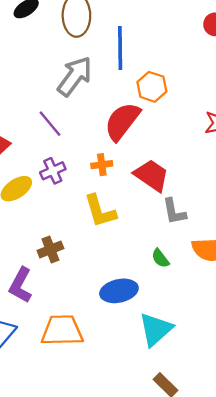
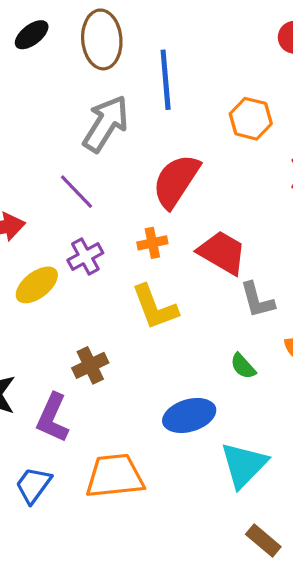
orange hexagon: (152, 87) -> (251, 119), moved

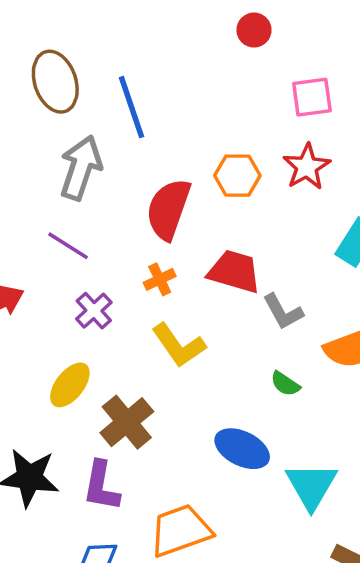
orange hexagon: (251, 119) -> (237, 176), moved
yellow ellipse: (37, 285) -> (70, 385), moved
brown cross: (90, 365) -> (127, 422), size x1.4
blue ellipse: (189, 415) -> (242, 449), turned 57

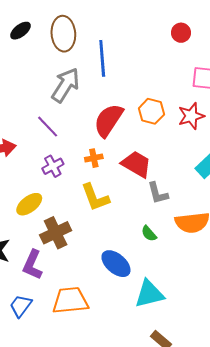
cyan triangle: (311, 486) -> (149, 294), turned 32

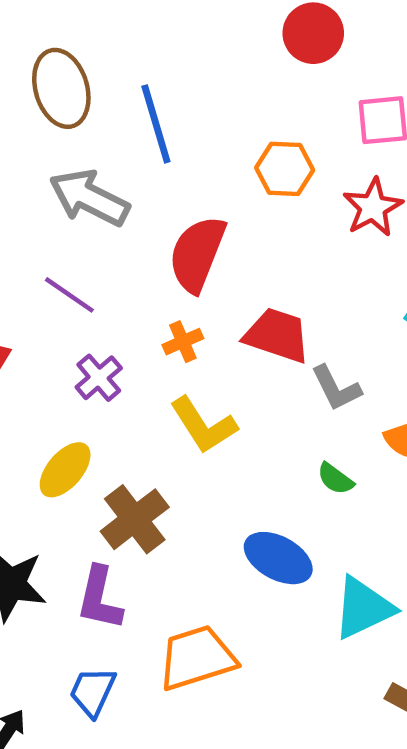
red circle: (181, 33) -> (313, 33), size x1.4
gray arrow: (66, 85) -> (89, 198), turned -84
orange hexagon: (151, 111) -> (285, 169), moved

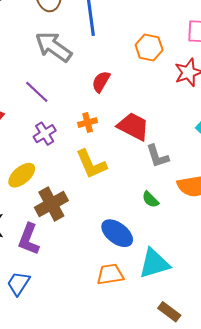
red semicircle: (197, 254) -> (101, 82), size x0.6
orange trapezoid: (197, 658) -> (110, 274), moved, size x0.7

